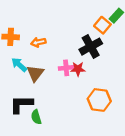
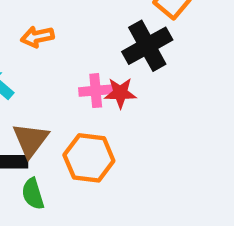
brown triangle: (35, 73) -> (31, 140), moved
orange hexagon: (99, 100) -> (89, 158), moved

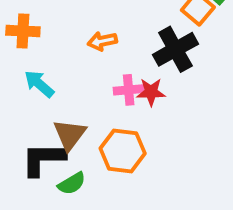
orange arrow: (37, 37) -> (102, 41), moved
green semicircle: (33, 194) -> (72, 183), turned -104

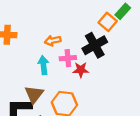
cyan arrow: (39, 84) -> (43, 65), moved, turned 42
pink cross: (129, 90) -> (68, 58), moved

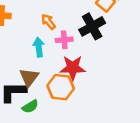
orange arrow: (53, 41) -> (48, 22), turned 63
red star: (81, 70) -> (73, 68), moved, size x1.5

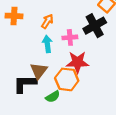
orange arrow: (48, 22) -> (47, 21), moved, turned 72
green semicircle: (30, 107) -> (53, 97), moved

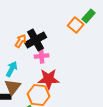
black cross: (95, 26) -> (36, 40), moved
cyan arrow: (47, 44) -> (12, 69), moved, turned 35

